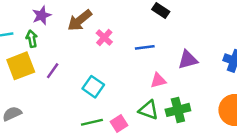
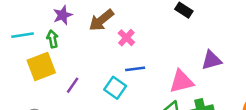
blue line: (145, 47) -> (135, 69), moved
purple line: (53, 71) -> (73, 85), moved
pink triangle: (158, 81) -> (181, 81), size x1.5

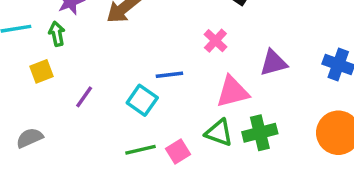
pink cross: (126, 38) -> (215, 41), moved
yellow square: (41, 66) -> (41, 71), size x0.6

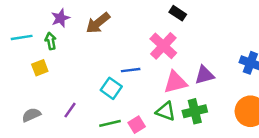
pink cross: (215, 41) -> (163, 46), size x1.6
purple triangle: (273, 63) -> (204, 75), moved
purple line: (84, 97) -> (70, 110), moved

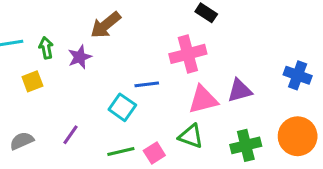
purple star: (60, 18) -> (80, 57), moved
pink cross: (163, 46) -> (188, 54), turned 32
green cross: (195, 111) -> (246, 145), moved

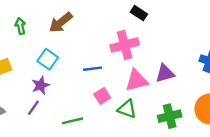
green arrow: (46, 48) -> (20, 26), moved
purple star: (80, 57) -> (41, 85), moved
cyan square: (122, 107) -> (48, 59), moved
pink square: (154, 153) -> (102, 96), moved

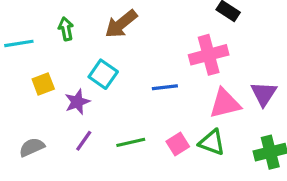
purple triangle: (165, 73) -> (264, 94), turned -42
purple star: (41, 85) -> (77, 102), moved
pink square: (102, 96) -> (178, 144), moved
green line: (73, 121) -> (131, 142), moved

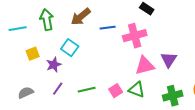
green arrow: (66, 29) -> (47, 20), size x1.5
blue line: (165, 87) -> (108, 28), moved

